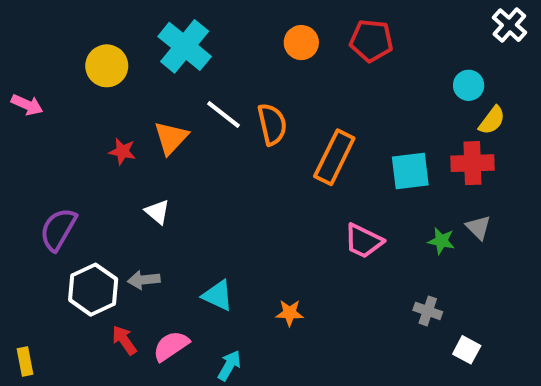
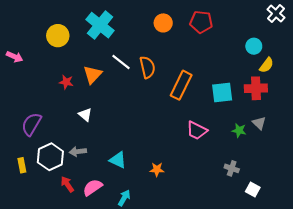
yellow rectangle: (25, 362) -> (22, 165), moved

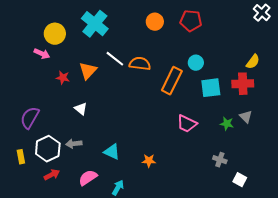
cyan circle: (254, 46) -> (196, 63), moved
pink arrow: (15, 57) -> (42, 54), moved
orange semicircle: (147, 67) -> (140, 64), turned -70
red arrow: (67, 184) -> (52, 175), moved, turned 98

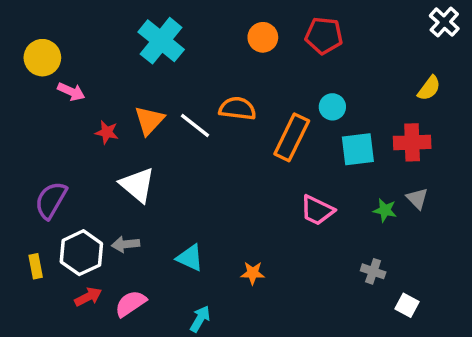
yellow circle: (55, 34) -> (42, 58), moved
white line: (115, 59) -> (195, 125), moved
yellow semicircle: (253, 62) -> (429, 88), moved
white triangle: (81, 109) -> (137, 185), size x1.6
pink semicircle: (88, 178) -> (131, 304), moved

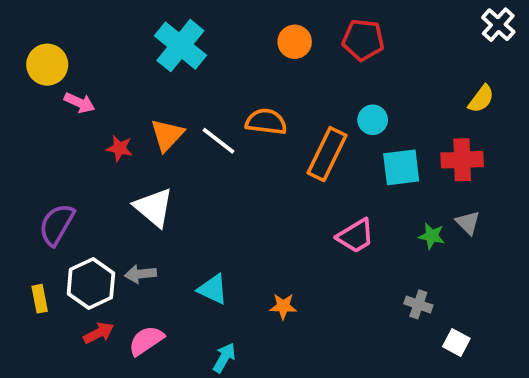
pink trapezoid: (317, 210) -> (356, 236), turned -57

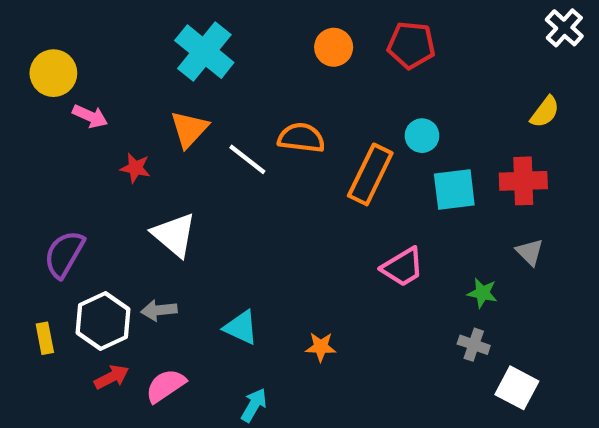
orange triangle: (167, 135) -> (189, 129), moved
green star: (432, 236) -> (482, 293), moved
white square: (456, 342) -> (517, 388), size x1.4

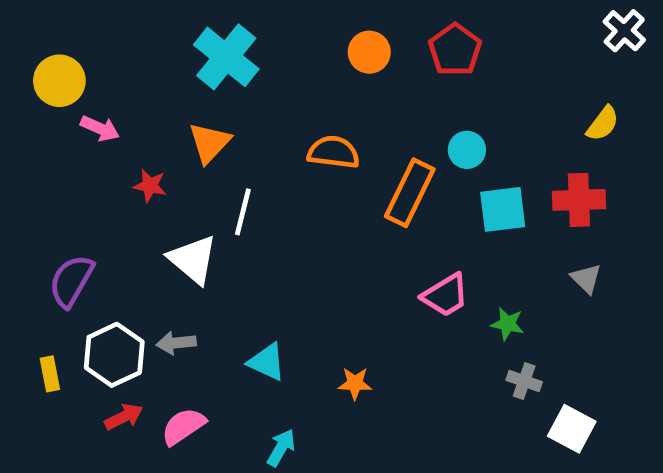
red pentagon: (411, 45) -> (455, 50), turned 30
white line: (247, 159) -> (243, 212), moved, turned 66
green star: (482, 293) -> (507, 324), moved

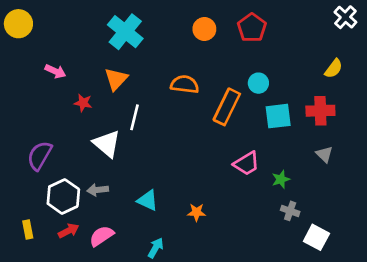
yellow circle: (59, 81) -> (18, 24), moved
green star: (507, 324) -> (281, 179), turned -30
yellow rectangle: (50, 374) -> (28, 229), moved

